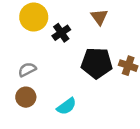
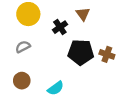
black cross: (61, 33) -> (60, 27), moved
gray semicircle: (27, 70) -> (23, 47), moved

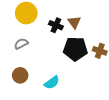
brown triangle: (83, 14) -> (74, 22), moved
black cross: (60, 27) -> (56, 25), turned -32

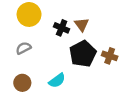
black pentagon: (75, 49) -> (83, 54), turned -30
cyan semicircle: (52, 82) -> (57, 81), moved

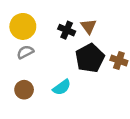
yellow circle: (29, 14) -> (23, 26), moved

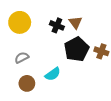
gray semicircle: (25, 52) -> (22, 58), moved
brown circle: (24, 90) -> (27, 83), moved

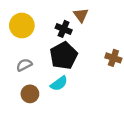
brown triangle: (76, 22) -> (81, 15), moved
black pentagon: (77, 49) -> (64, 56), moved

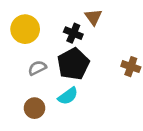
gray semicircle: (24, 65) -> (37, 68), moved

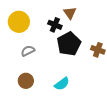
black pentagon: (73, 64) -> (69, 44), moved
cyan semicircle: (68, 96) -> (62, 84), moved

